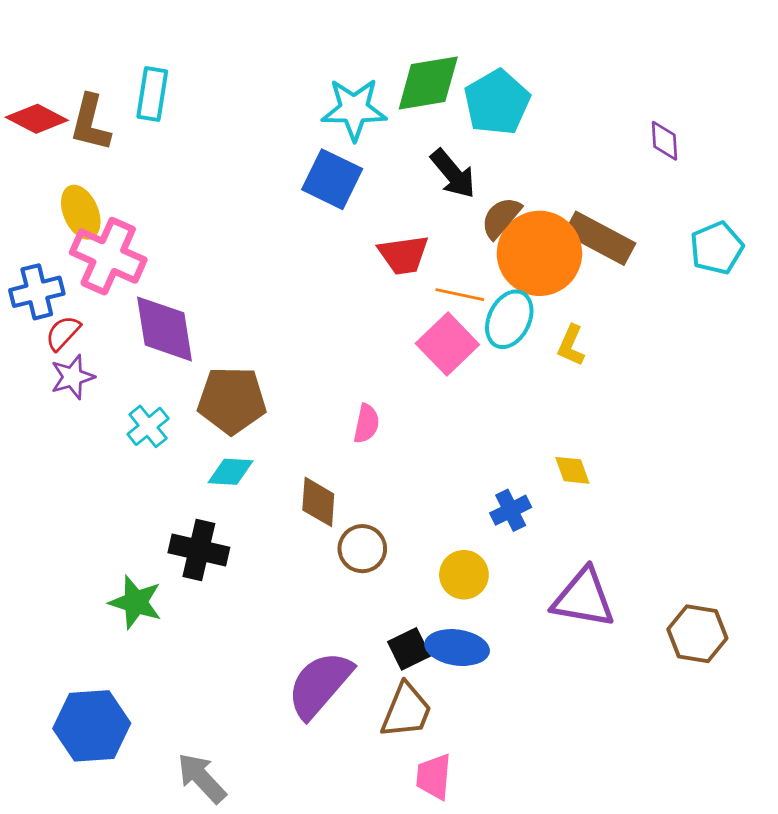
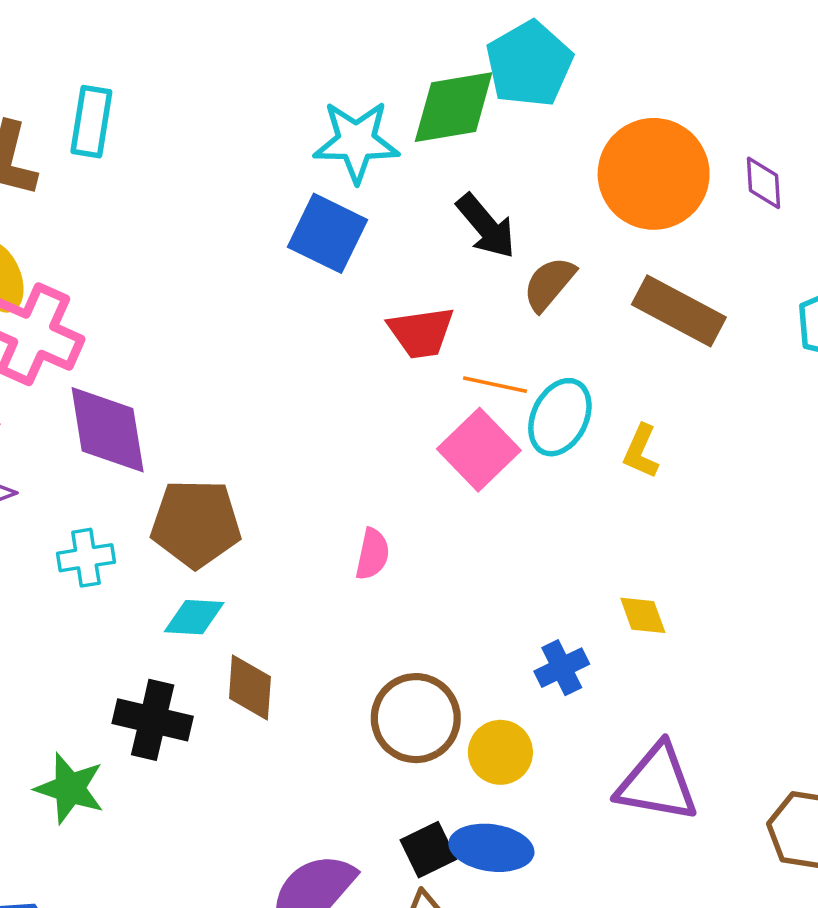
cyan pentagon: (497, 102) -> (529, 64), moved
orange circle: (539, 253) -> (654, 174), moved
cyan cross: (148, 426) -> (86, 558), turned 30
brown diamond: (318, 502) -> (250, 687), moved
brown circle: (362, 549) -> (416, 718), moved, size x1.4

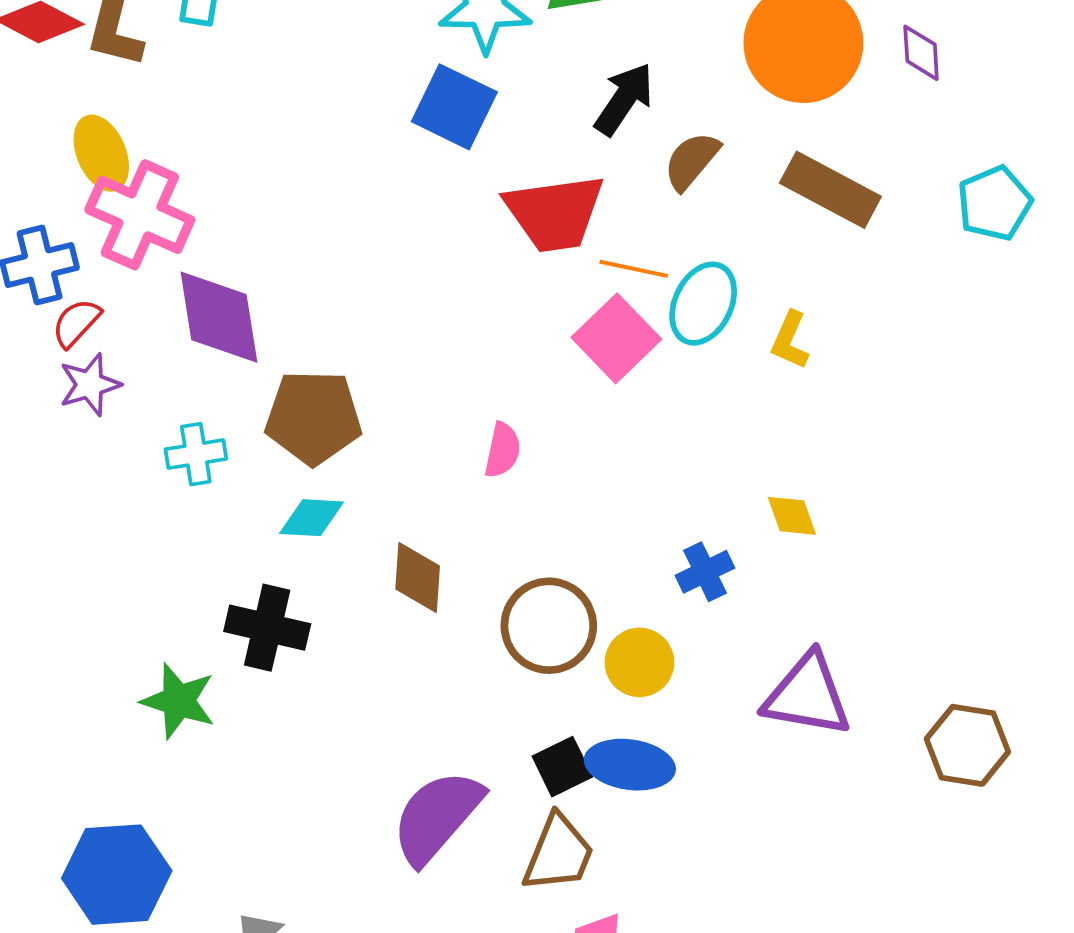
black arrow: (486, 226) -> (624, 99), turned -106
red trapezoid: (421, 332) -> (555, 213), size x1.4
brown diamond: (250, 687) -> (418, 577), moved

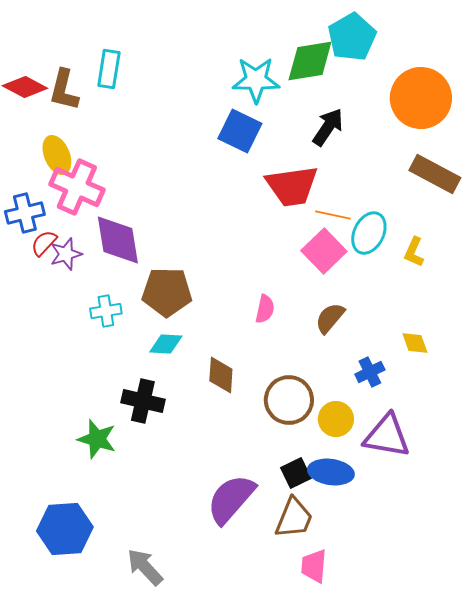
brown semicircle: (692, 161) -> (330, 318), moved
purple star: (90, 385) -> (66, 254), moved
purple triangle: (807, 695) -> (387, 436), moved

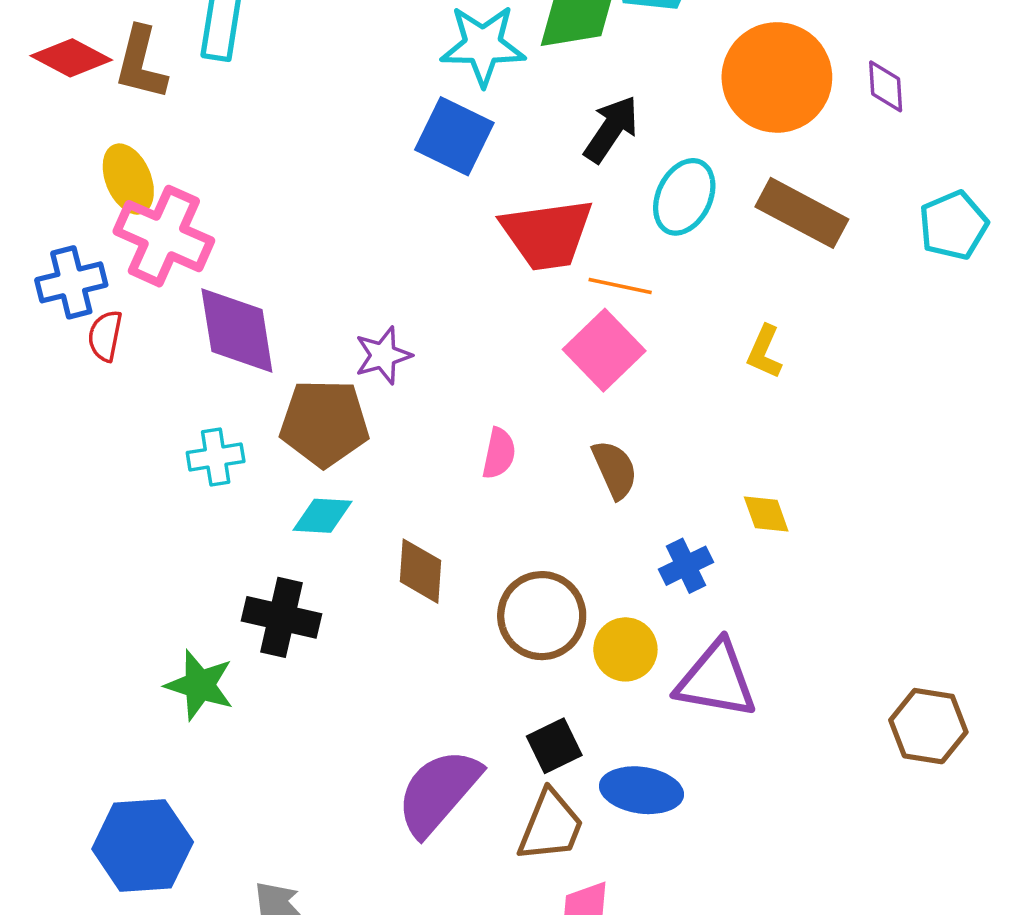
cyan ellipse: (369, 233) -> (684, 197), moved
red semicircle: (44, 243) -> (105, 336), turned -32
purple star: (66, 254) -> (383, 355), moved
brown semicircle: (330, 318) -> (615, 469), turned 116
blue ellipse: (331, 472) -> (641, 790), moved

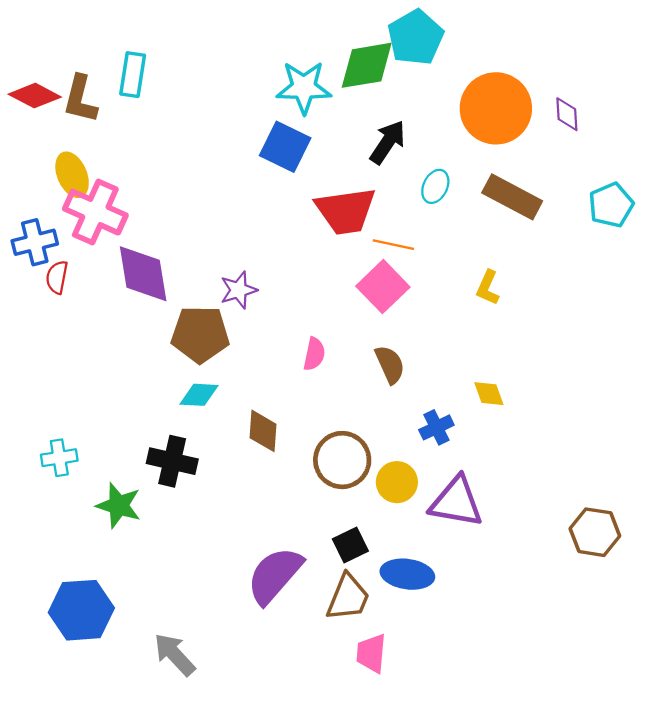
cyan ellipse: (684, 197) -> (435, 186), size x0.7
cyan cross: (216, 457) -> (59, 458), moved

